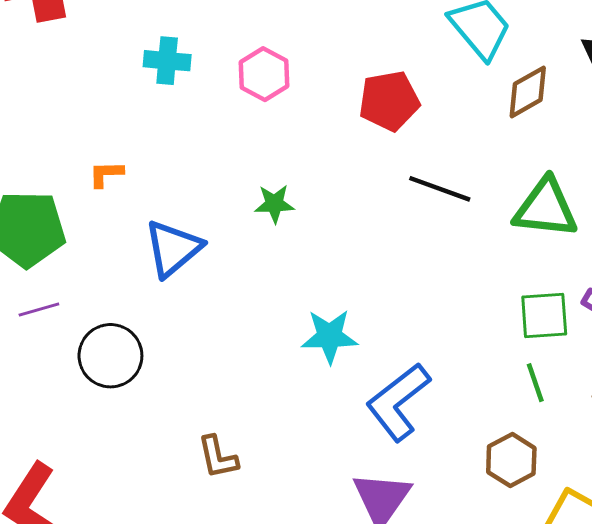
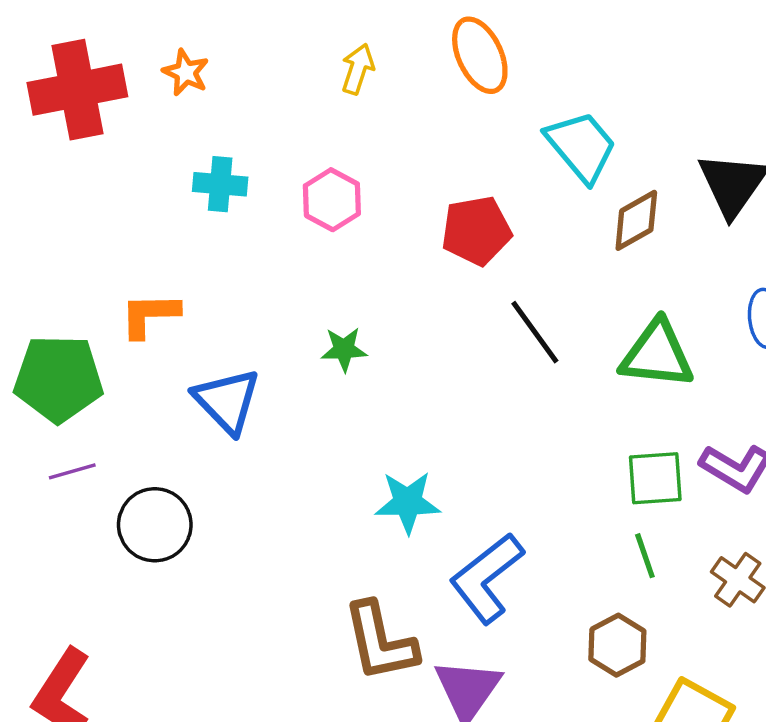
orange L-shape: (106, 174) -> (150, 315), size x1.5
black line: (440, 189) -> (535, 332), turned 34
blue triangle: (173, 248) -> (227, 401), turned -34
brown L-shape: (218, 457) -> (380, 642), moved, size x1.6

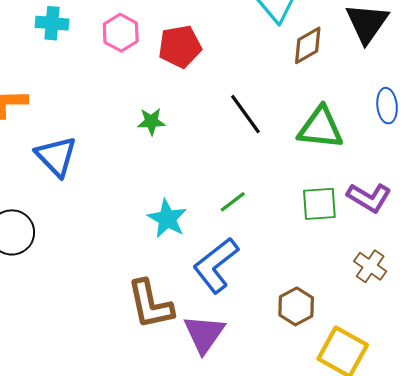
red pentagon: (476, 231) -> (180, 46), moved
green star: (344, 349) -> (151, 121), moved
cyan star: (408, 502) -> (167, 219), turned 30
green line: (645, 556) -> (233, 202), moved, turned 72

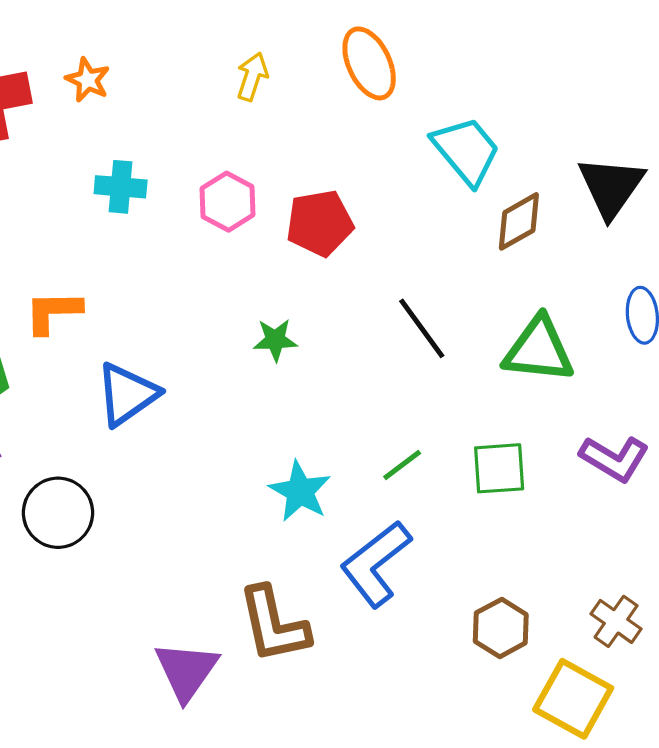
blue triangle: (56, 156) -> (127, 394), turned 39
green square: (319, 204) -> (499, 468), moved
brown cross: (370, 266) -> (616, 621), moved
purple triangle: (204, 334) -> (186, 671), moved

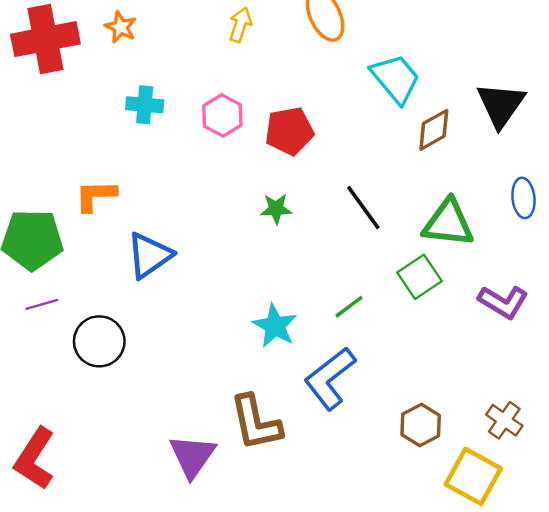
green star: (275, 340) -> (276, 209), moved
green square: (499, 468) -> (419, 277), moved, turned -30

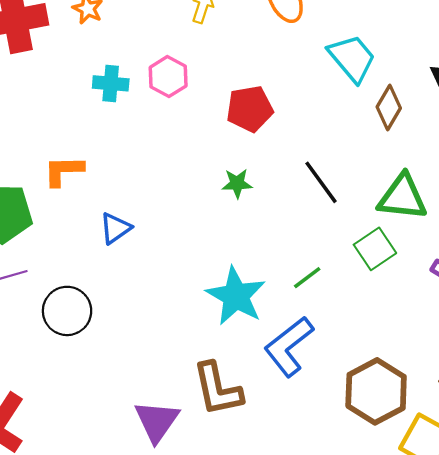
pink hexagon: (222, 116) -> (168, 77), moved
brown diamond: (434, 130) -> (389, 108), turned -30
blue triangle: (149, 255) -> (115, 228), size x0.7
cyan star: (275, 326) -> (236, 296), size x1.4
brown hexagon: (421, 425) -> (376, 391), size x1.6

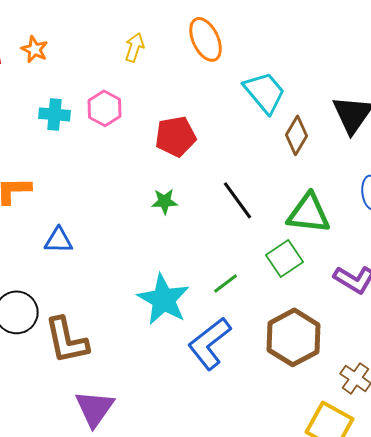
blue triangle: (115, 228) -> (59, 240), turned 36
brown L-shape: (218, 389) -> (67, 340), moved
brown hexagon: (376, 391) -> (294, 337), moved

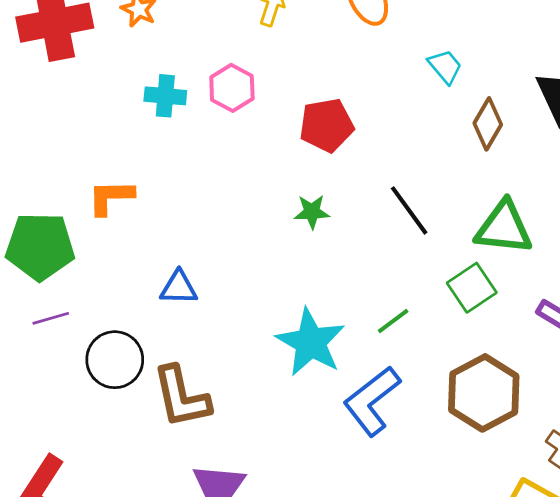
cyan trapezoid: (265, 92) -> (445, 67), size x0.6
blue triangle: (59, 240) -> (179, 288), moved

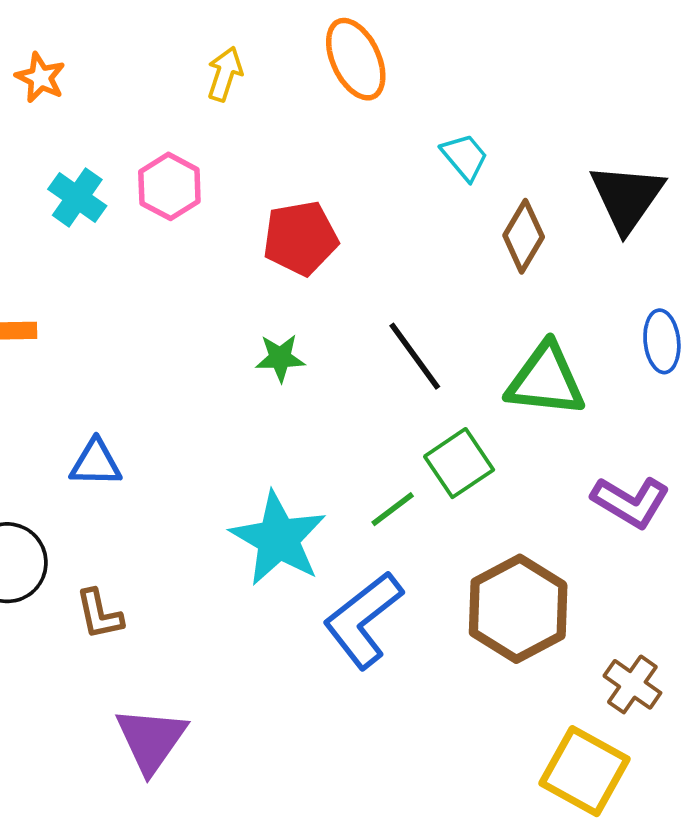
cyan cross: (165, 96) -> (77, 197), turned 30
green square: (472, 288) -> (459, 463), moved
brown L-shape: (181, 397) -> (99, 614), size x0.6

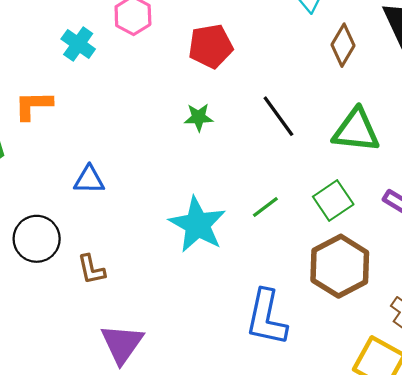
cyan cross: (77, 197) -> (78, 44), moved
green square: (459, 463) -> (333, 200), moved
blue L-shape: (363, 620) -> (266, 318), moved, turned -40

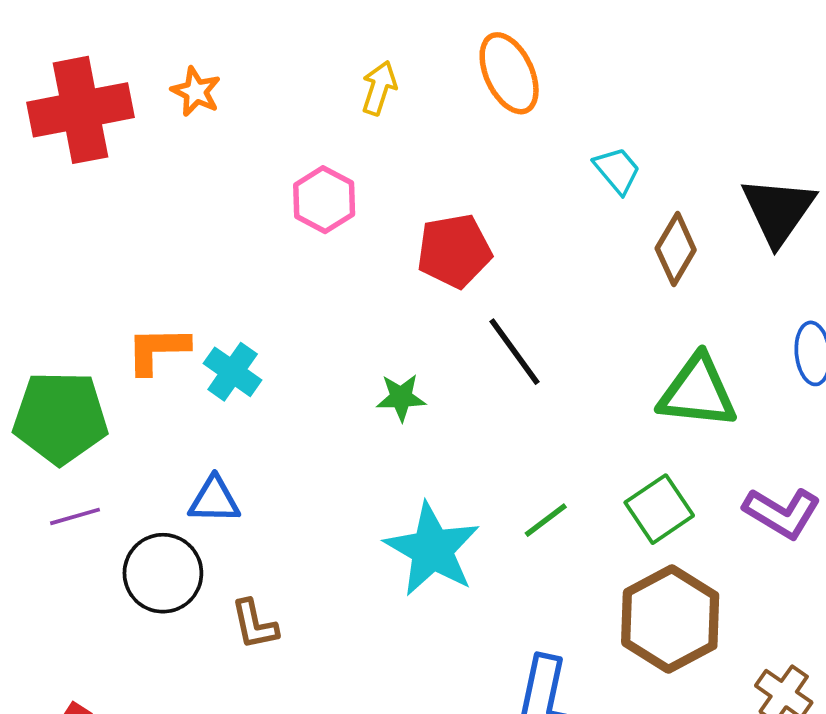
cyan cross: (78, 44) -> (233, 372), moved
black line: (278, 116) -> (515, 352), moved
green star: (199, 117) -> (401, 397), moved
blue triangle: (89, 180) -> (214, 500), moved

